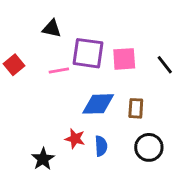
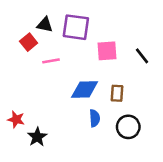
purple square: (88, 53) -> (76, 27), moved
red square: (14, 65) -> (29, 42), moved
red star: (75, 139) -> (16, 119), moved
blue semicircle: (101, 146) -> (95, 118), moved

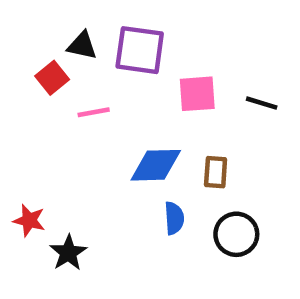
black line: (142, 56) -> (262, 103), turned -35

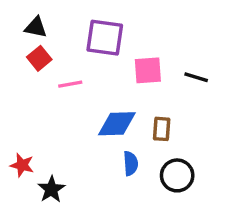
black triangle: (82, 46) -> (36, 27), moved

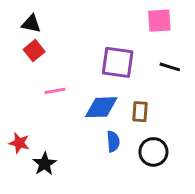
purple square: (105, 38) -> (118, 62), moved
pink square: (148, 70) -> (159, 21), moved
pink line: (70, 84) -> (55, 91), moved

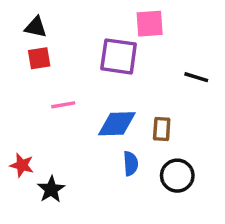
pink square: (159, 21) -> (150, 24), moved
red square: (34, 51) -> (39, 58), turned 30
purple square: (118, 62) -> (119, 56), moved

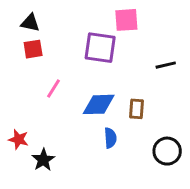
black line: (196, 77) -> (166, 65), turned -30
pink line: (63, 105) -> (53, 88), turned -48
black circle: (177, 176) -> (167, 151), moved

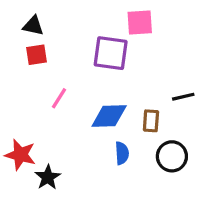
black line: (166, 65) -> (183, 97), moved
red star: (19, 139) -> (20, 155), size x1.4
black circle: (167, 151) -> (172, 156), moved

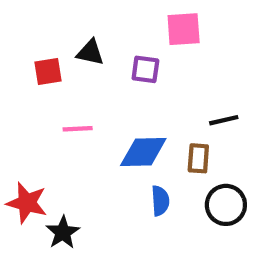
black triangle: (33, 26) -> (90, 52), moved
purple square: (111, 53) -> (145, 69), size x0.6
black line: (183, 97) -> (224, 120), moved
pink line: (59, 98) -> (78, 129), turned 55

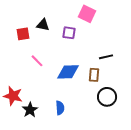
pink square: (184, 29) -> (87, 14), turned 30
pink line: (78, 129) -> (37, 61), turned 48
blue semicircle: (160, 201) -> (60, 108), moved

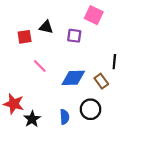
black line: (106, 57) -> (114, 62), turned -72
brown rectangle: (94, 75) -> (101, 81), turned -40
black circle: (107, 97) -> (91, 109), moved

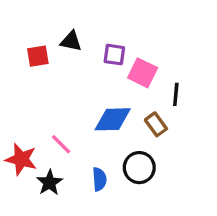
pink square: (94, 15) -> (143, 73), moved
pink line: (40, 66) -> (61, 144), moved

